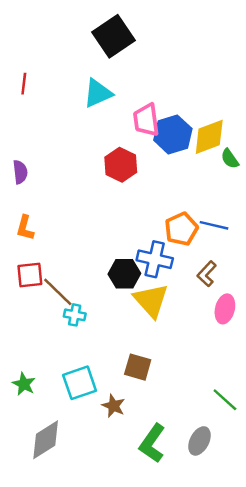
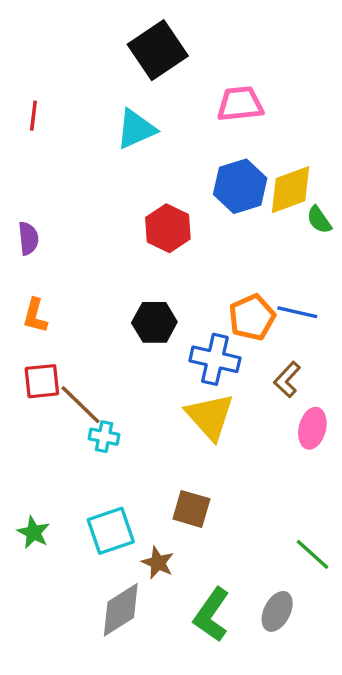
pink trapezoid: (146, 120) -> (240, 104), moved, turned 92
black hexagon: (124, 274) -> (154, 322), moved
gray diamond: (46, 440) -> (121, 610), moved

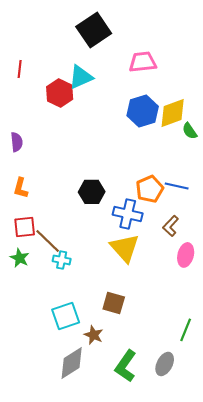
red hexagon: (168, 228) -> (60, 93), moved
green star: (33, 532) -> (20, 258), moved
green line: (312, 554) -> (186, 330), turned 70

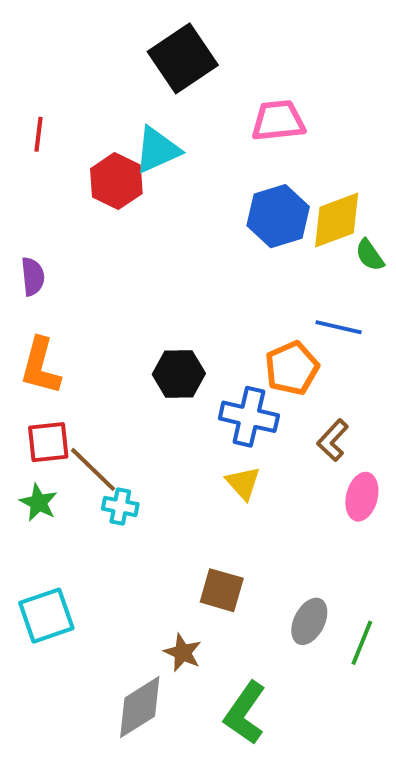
blue line: (177, 186) -> (339, 327), moved
orange L-shape: (21, 188) -> (40, 366), size x1.4
yellow triangle: (125, 248) -> (243, 483), size x0.6
cyan square: (66, 316) -> (46, 616), moved
gray ellipse: (165, 364) -> (309, 621), moved

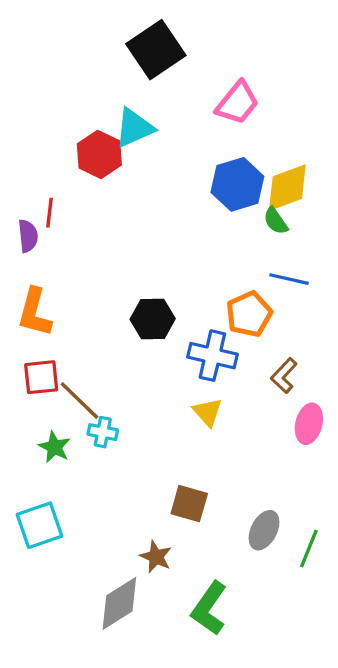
pink trapezoid: (278, 121) -> (237, 103), turned 135
red line: (39, 134) -> (50, 213), moved
green semicircle: (370, 255) -> (276, 221), moved
green star: (39, 503) -> (55, 447), moved

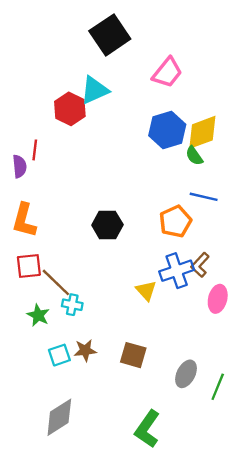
blue cross: (212, 356) -> (177, 271), moved, turned -32
cyan square: (40, 525) -> (59, 355), moved, size x0.7
brown star: (156, 557) -> (85, 350), moved, turned -30
gray diamond: (119, 603) -> (59, 417), moved

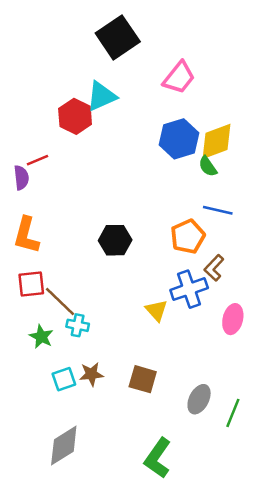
red line: (35, 150) -> (38, 160), turned 60
brown L-shape: (200, 265) -> (214, 268), moved

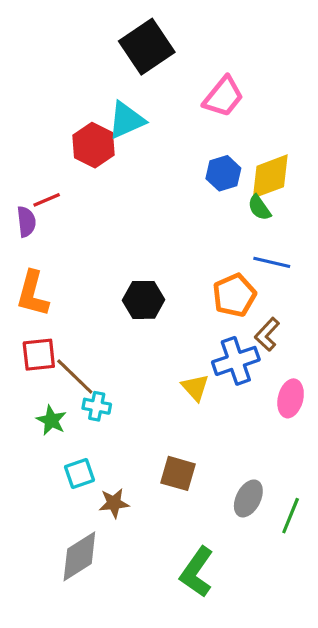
blue hexagon: (179, 139) -> (223, 173), size x0.7
brown star: (91, 374) -> (114, 503), moved

